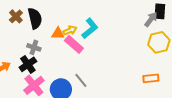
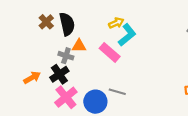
yellow arrow: (70, 30) -> (116, 23), moved
orange triangle: (58, 33) -> (79, 46), moved
gray line: (81, 80) -> (117, 92), turned -35

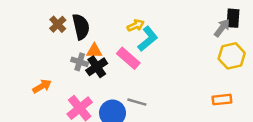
black cross: (59, 74) -> (97, 67), moved

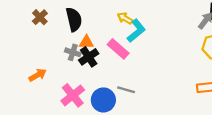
brown cross: (58, 24) -> (40, 17), moved
yellow arrow: (136, 25) -> (125, 18), turned -126

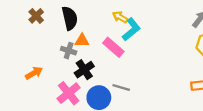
black cross: (89, 57) -> (84, 70), moved

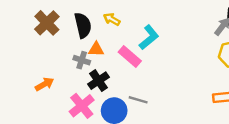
brown cross: (36, 16) -> (47, 23), size x1.5
yellow arrow: (120, 17) -> (112, 19), moved

